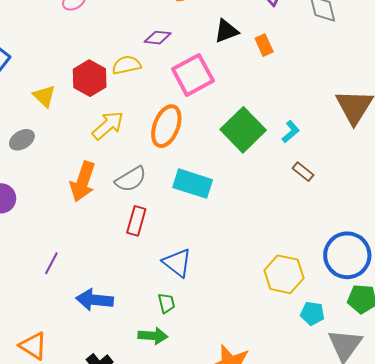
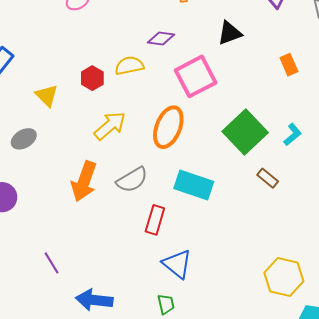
orange rectangle: (264, 45) -> (289, 65), moved
red hexagon: (90, 78) -> (92, 78), size x0.7
brown rectangle: (303, 172) -> (268, 178), moved
red rectangle: (136, 221) -> (155, 220), moved
purple line: (51, 263) -> (52, 263), turned -60

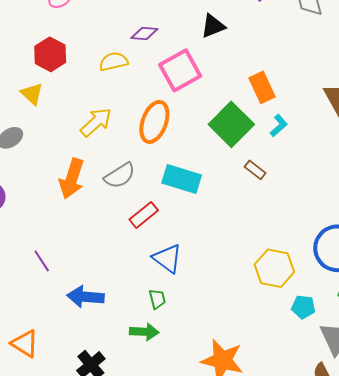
orange rectangle: (289, 65) -> (262, 87), moved, size x1.4
red hexagon: (92, 78) -> (50, 54), moved, size x1.4
red rectangle: (155, 220) -> (144, 215), turned 36

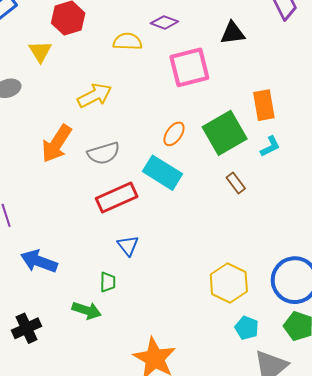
orange ellipse: (154, 122) -> (174, 134), moved, size x0.6
red rectangle: (144, 215) -> (117, 198), size x1.4
blue triangle: (167, 258) -> (128, 246), size x0.7

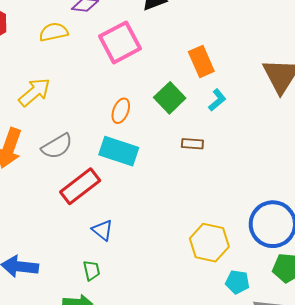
green square: (225, 133) -> (170, 98), size x0.7
brown rectangle: (236, 183) -> (192, 144), turned -35

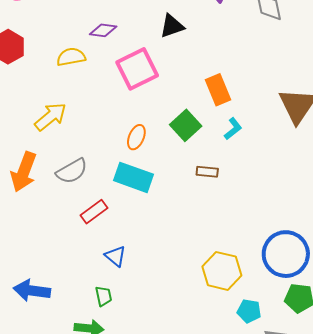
red rectangle: (80, 186) -> (94, 212), size x0.7

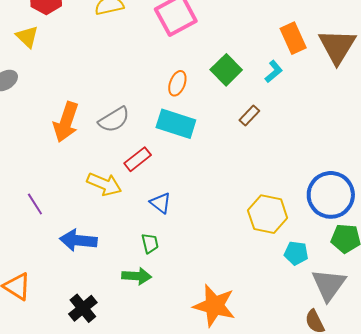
orange rectangle: (218, 90) -> (293, 38), moved
yellow arrow: (51, 117) -> (104, 184), moved, turned 64
brown rectangle: (207, 172) -> (249, 115), turned -50

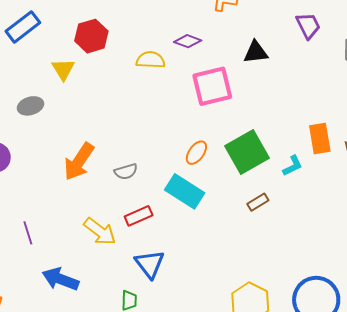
green square: (226, 70) -> (247, 152), size x1.4
gray semicircle: (114, 120) -> (126, 172), size x0.7
blue triangle: (161, 203) -> (150, 264), size x1.4

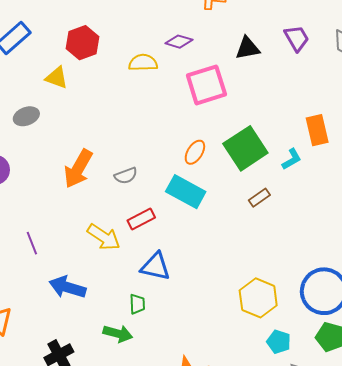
purple trapezoid: (308, 26) -> (297, 38), moved
yellow triangle: (63, 69) -> (57, 78), turned -35
blue triangle: (150, 264) -> (155, 266), turned -36

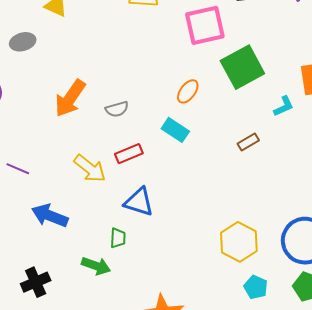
green square: (245, 148) -> (242, 67), moved
cyan rectangle: (186, 192) -> (175, 130), size x0.7
purple line: (32, 243) -> (18, 169), turned -50

